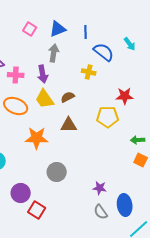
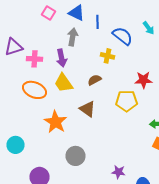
blue triangle: (58, 29) -> (76, 13), turned 48
blue line: (86, 32) -> (98, 22), moved
brown semicircle: (68, 97) -> (94, 80), moved
brown triangle: (69, 125) -> (88, 109), turned 36
orange star: (37, 138) -> (56, 122), turned 30

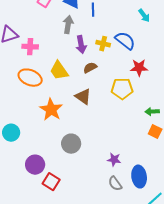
blue semicircle: (122, 36) -> (125, 41), moved
purple arrow: (62, 58) -> (81, 45), moved

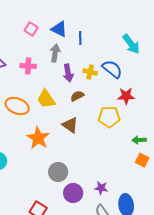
cyan arrow: (144, 16) -> (131, 44), size x1.5
pink cross: (30, 47) -> (28, 66), moved
purple circle: (35, 165) -> (73, 193), moved

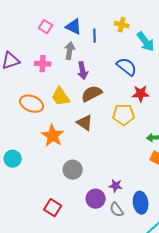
yellow cross: (90, 72) -> (122, 25), moved
brown semicircle: (77, 96) -> (92, 94), size x1.5
purple circle: (73, 193) -> (96, 199), moved

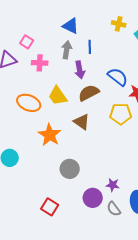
pink square: (46, 27) -> (27, 42), moved
blue line: (95, 36) -> (90, 47), moved
blue semicircle: (127, 67) -> (118, 77), moved

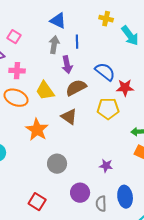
pink cross: (40, 63) -> (17, 71), moved
purple star: (113, 185) -> (106, 166), moved
gray semicircle: (114, 209) -> (101, 204), turned 35

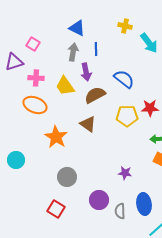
red star: (125, 88) -> (150, 108), moved
yellow trapezoid: (45, 91) -> (65, 86), moved
gray circle: (57, 164) -> (67, 177), moved

